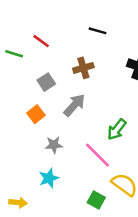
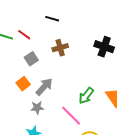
black line: (97, 31) -> (52, 19), moved
red line: (41, 41) -> (24, 35), moved
gray arrow: (74, 105) -> (44, 87), moved

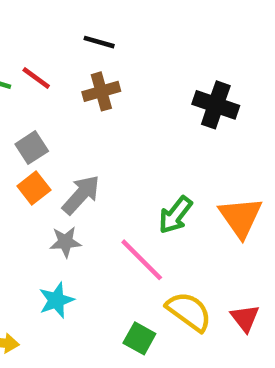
brown cross: (60, 48) -> (101, 91), moved
gray square: (31, 59) -> (32, 148), moved

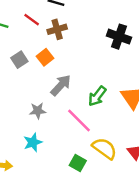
red line: (36, 78) -> (32, 20), moved
orange square: (34, 188) -> (45, 57), moved
gray arrow: (81, 195) -> (61, 85), moved

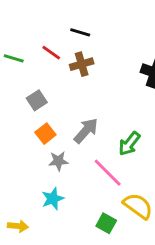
orange square: (45, 57) -> (45, 134), moved

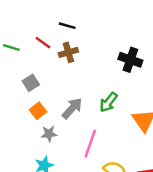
green arrow: (129, 144) -> (109, 102), moved
pink line: (108, 173) -> (90, 144), turned 64

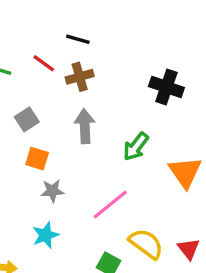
gray arrow: (72, 108) -> (85, 126), moved, turned -45
orange square: (38, 111) -> (37, 159), turned -35
pink line: (90, 144) -> (110, 205), turned 32

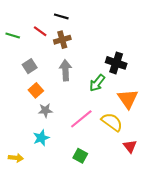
black cross: (166, 87) -> (116, 63), moved
orange square: (37, 159) -> (36, 90), turned 32
yellow semicircle: (146, 244) -> (112, 122), moved

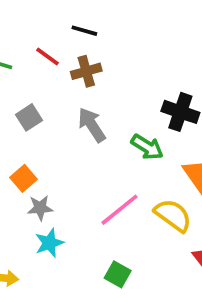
gray arrow: (65, 70) -> (92, 125), turned -30
green arrow: (97, 83) -> (147, 147), turned -96
orange square: (36, 90) -> (23, 178), moved
gray star: (45, 110) -> (40, 208), moved

